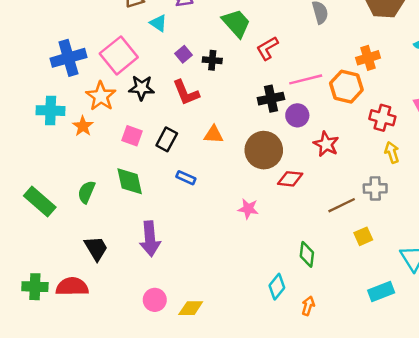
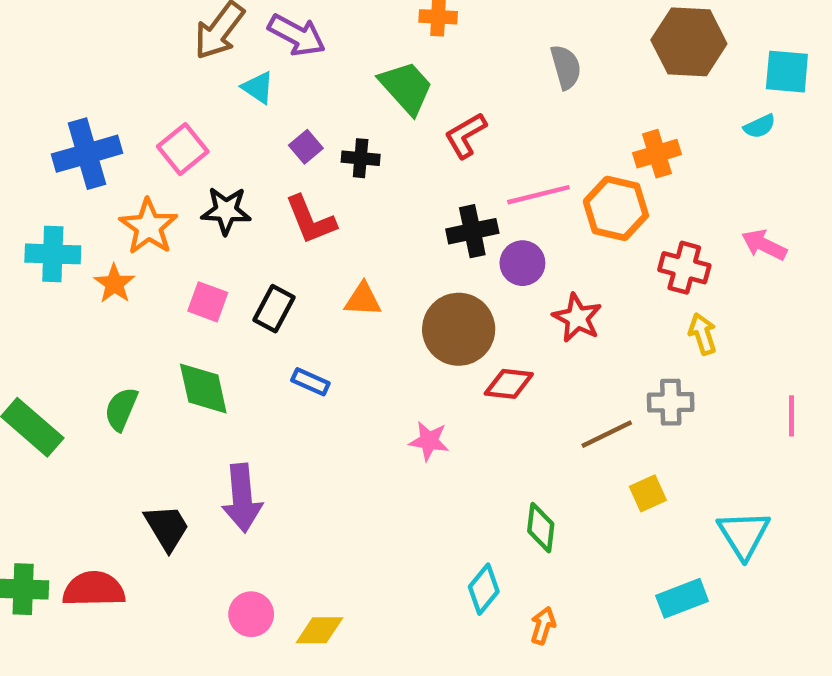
pink square: (119, 55) -> (183, 149), size x0.7
black trapezoid: (96, 248) -> (167, 528), moved

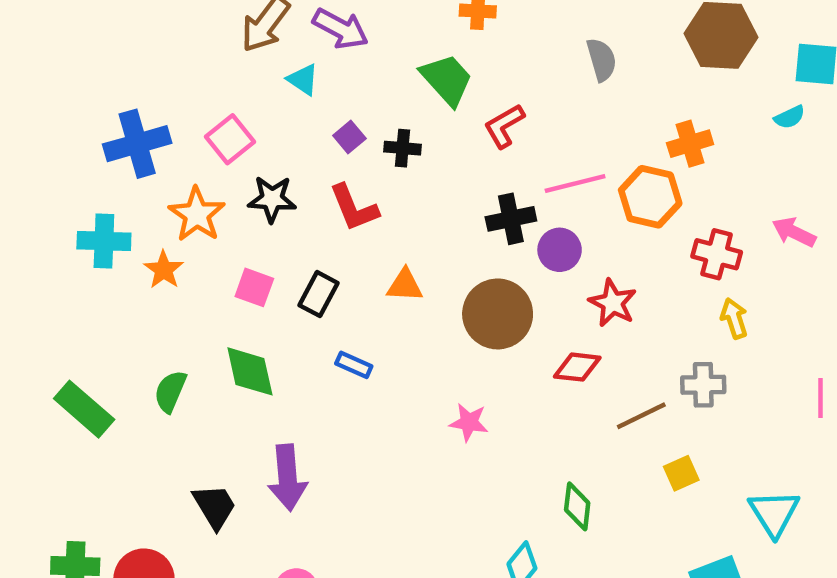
red diamond: (509, 384) -> (577, 367), moved

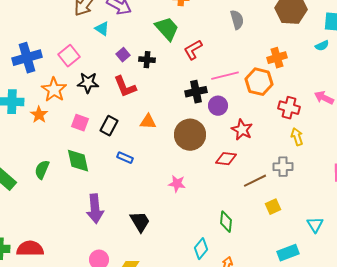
black trapezoid: (215, 506) -> (140, 222), moved
cyan triangle: (774, 513) -> (315, 225), size x0.7

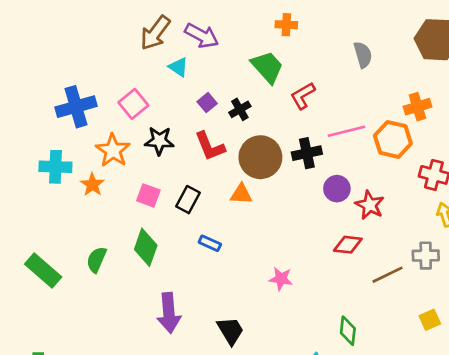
black cross: (147, 60) -> (240, 109), turned -35
purple circle: (218, 106) -> (337, 189), moved
brown circle: (190, 135) -> (260, 157), moved
green diamond: (78, 161) -> (146, 247), turned 32
yellow square: (273, 207) -> (430, 320), moved

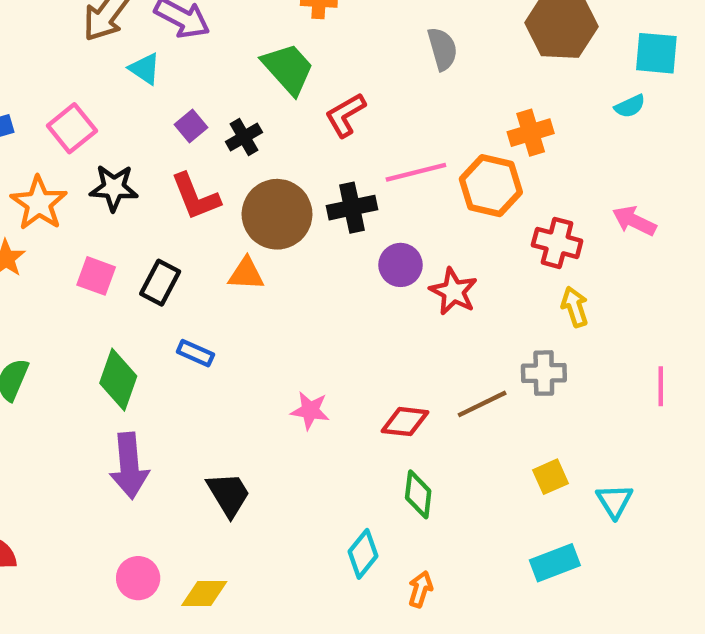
red diamond: (348, 245) -> (405, 422), moved
green diamond: (146, 247) -> (118, 380), moved

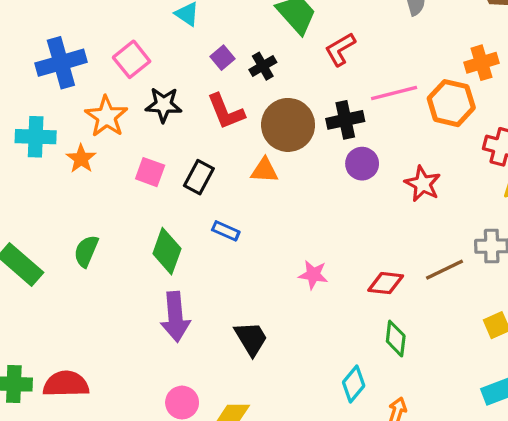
purple circle: (401, 265) -> (362, 164), moved

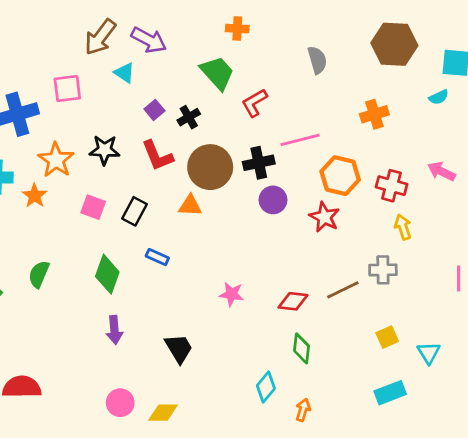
pink square: (132, 59) -> (67, 89), moved, turned 32
orange hexagon: (451, 103) -> (340, 176), moved
purple arrow: (175, 317) -> (114, 330), size x0.7

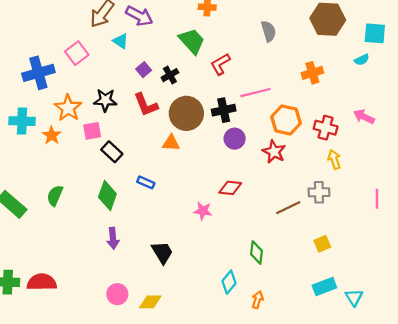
pink square: (67, 89) -> (77, 53), turned -30
pink square: (93, 207) -> (92, 131), moved, turned -30
black rectangle: (134, 211) -> (112, 152), moved, turned -75
red diamond: (293, 301) -> (230, 188), moved
cyan triangle: (429, 353) -> (354, 297), moved

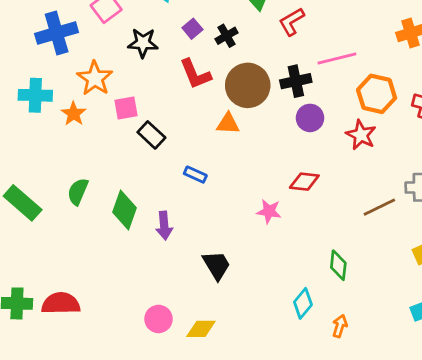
black star: (105, 100) -> (143, 43), moved
green diamond: (107, 196) -> (125, 210), moved
purple arrow: (113, 238) -> (164, 226), moved

